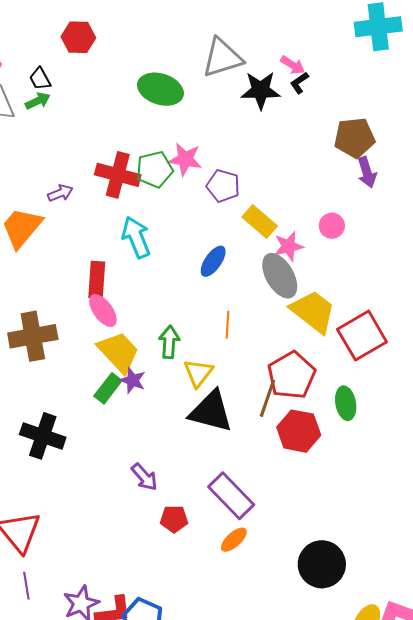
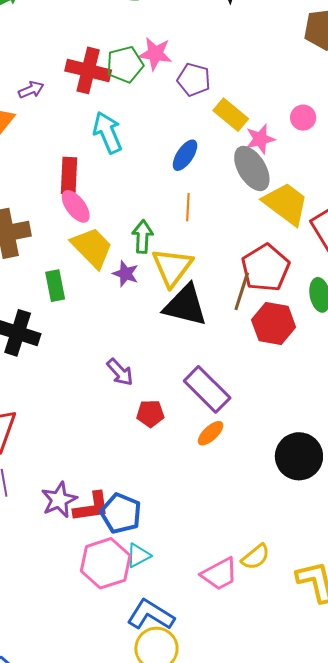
orange line: (228, 325) -> (188, 207), moved
yellow triangle: (198, 373) -> (172, 267), size x1.4
purple star: (133, 380) -> (126, 274), moved
green rectangle: (108, 388) -> (55, 286), moved, turned -48

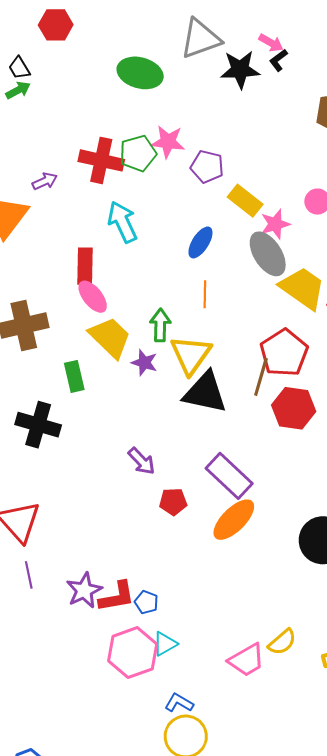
orange ellipse: (211, 433) -> (234, 520), size x1.6
blue pentagon: (121, 513) -> (146, 602), size x0.6
blue L-shape: (151, 615) -> (179, 703), size x0.6

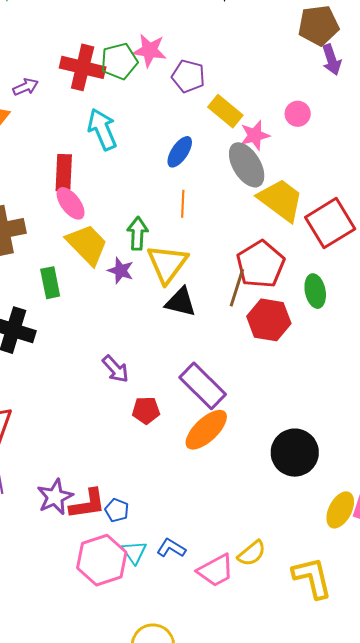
black triangle: (205, 393) -> (181, 302), size x0.7
cyan triangle: (165, 644) -> (134, 552), turned -36
blue L-shape: (179, 703) -> (171, 548), moved

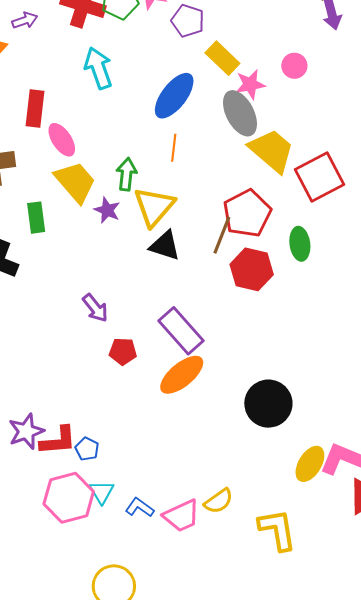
blue ellipse: (180, 152) -> (174, 96), size x1.5
red rectangle: (64, 173) -> (35, 108), moved
blue L-shape: (171, 548) -> (140, 507), moved

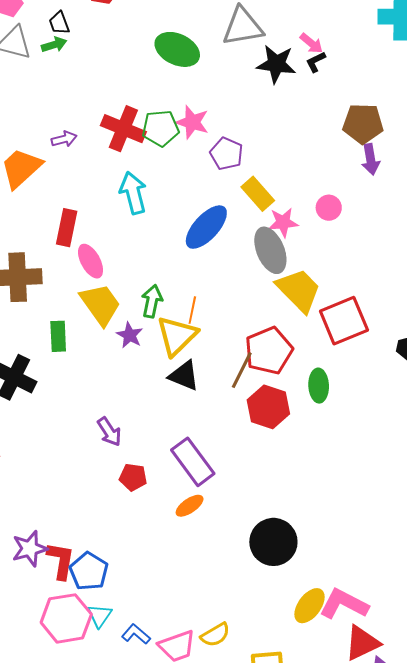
orange line: (174, 148) -> (192, 310), moved
orange ellipse: (182, 375) -> (190, 506), size x0.6
red L-shape: (58, 441) -> (61, 561), turned -81
blue pentagon: (87, 449) -> (89, 571), size x1.6

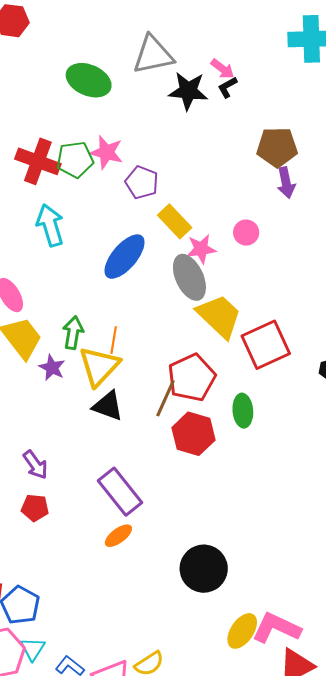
red pentagon: (133, 477) -> (35, 508), moved

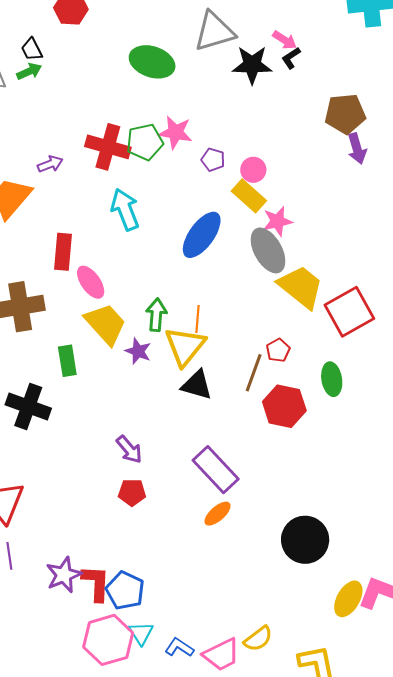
purple pentagon: (142, 182) -> (213, 160), size x0.7
pink circle: (246, 233) -> (253, 170), moved
red pentagon: (192, 378) -> (278, 350), size x0.5

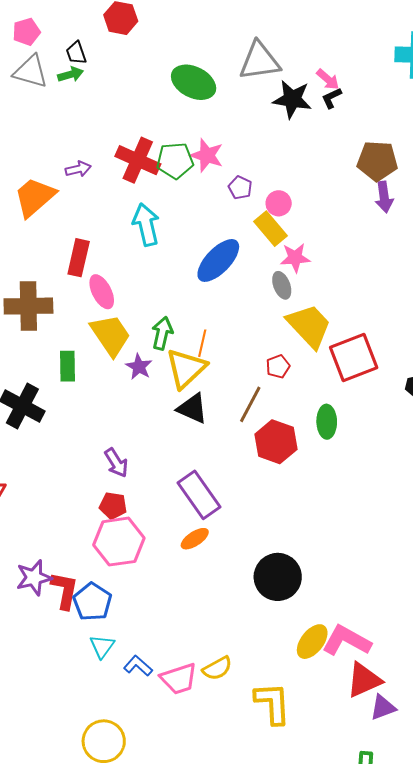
gray ellipse: (268, 250) -> (282, 285), size x0.6
red pentagon: (278, 350) -> (278, 366), moved
pink hexagon: (108, 640) -> (119, 542), moved

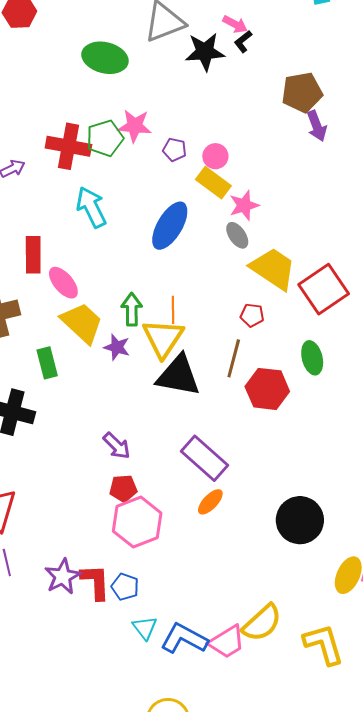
red pentagon: (278, 366) -> (252, 315), turned -30
black triangle: (192, 408) -> (178, 376), size x1.4
blue pentagon: (92, 602) -> (125, 587), size x0.7
blue L-shape: (138, 666) -> (184, 639), size x1.6
yellow semicircle: (217, 668) -> (262, 623), size x1.4

